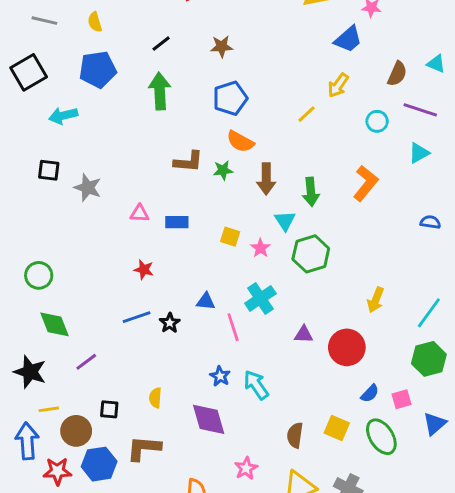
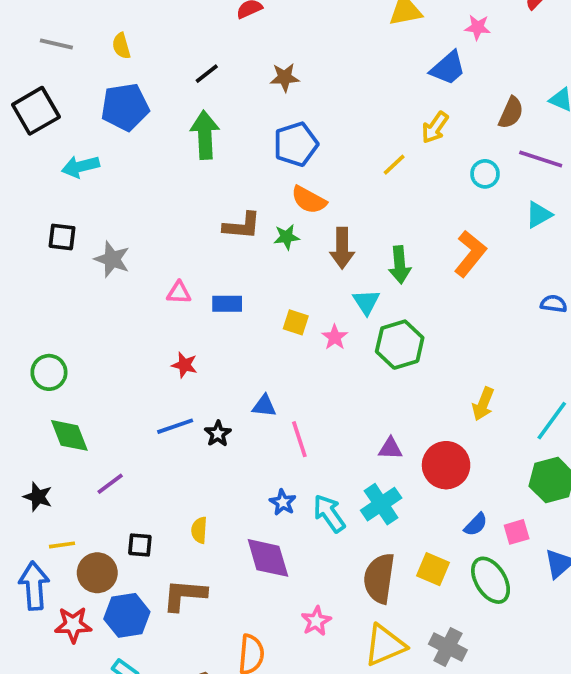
cyan cross: (260, 298) -> (381, 504), moved
black star: (30, 372) -> (38, 497), size x0.7
brown semicircle: (295, 435) -> (379, 578), size x1.5

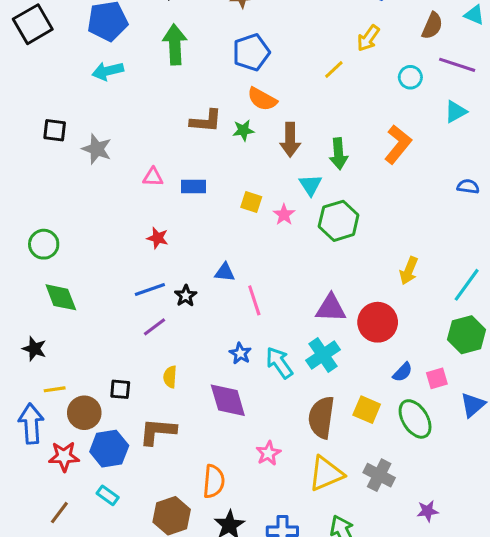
cyan arrow: (81, 166) -> (108, 71), moved
purple triangle: (390, 448) -> (331, 308), size x1.5
purple line: (110, 484) -> (154, 327), moved

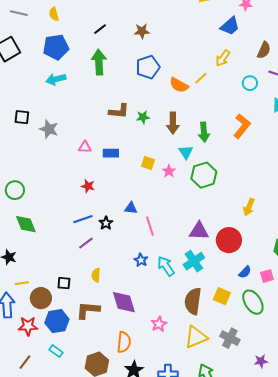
orange semicircle: (262, 99) -> (179, 85), moved
purple diamond: (228, 400) -> (124, 302), moved

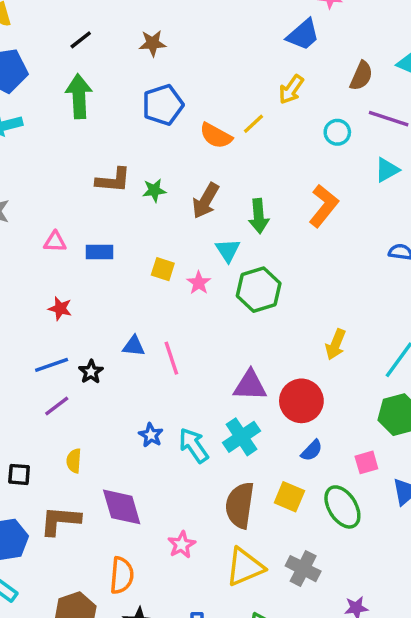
brown arrow: (173, 123) -> (206, 201), turned 30
pink line: (150, 226) -> (171, 358), moved
blue semicircle: (245, 272) -> (312, 450), moved

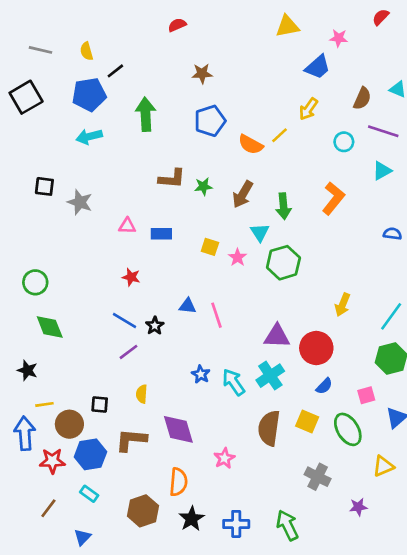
black line: (81, 40) -> (115, 71), moved
blue line: (52, 365) -> (125, 320), turned 50
yellow triangle: (245, 567) -> (383, 466), moved, size x0.7

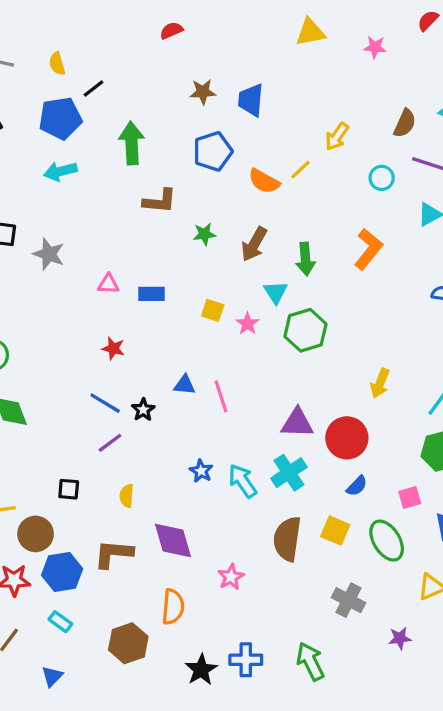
blue trapezoid: (318, 67) -> (251, 100), moved, turned 136
brown L-shape: (172, 179) -> (160, 201), moved
black square: (100, 404) -> (69, 489), moved
black star: (192, 519) -> (201, 670), moved

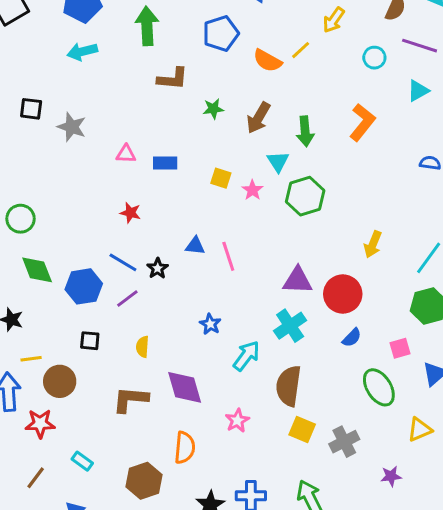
cyan arrow: (243, 481) -> (246, 356), moved, turned 72
yellow square: (335, 531) -> (302, 430), moved
blue hexagon: (62, 572) -> (84, 286), moved
gray cross: (349, 600) -> (344, 442), turned 36

